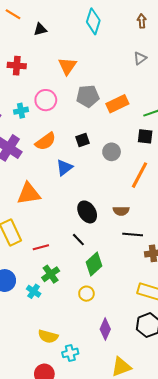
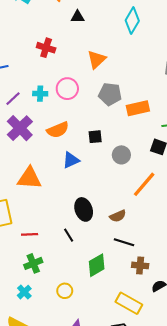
brown semicircle: (121, 211) -> (118, 216), turned -35
green diamond: (94, 264) -> (97, 265), moved
cyan cross: (34, 291) -> (24, 292), moved

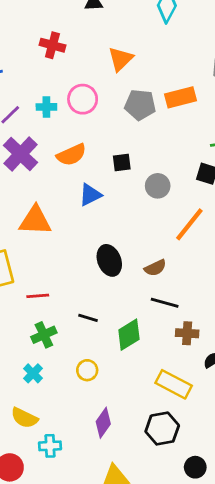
orange rectangle: (138, 108) -> (180, 97), moved
black line: (69, 235) -> (88, 318), moved, turned -40

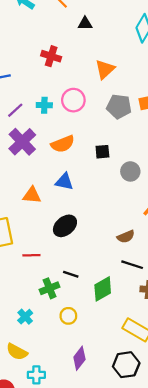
blue triangle: (90, 195) -> (64, 182), moved, turned 36
orange triangle: (35, 221) -> (32, 195), size x0.7
black ellipse: (109, 260) -> (65, 226), moved, turned 70
green cross: (44, 335) -> (50, 288), moved

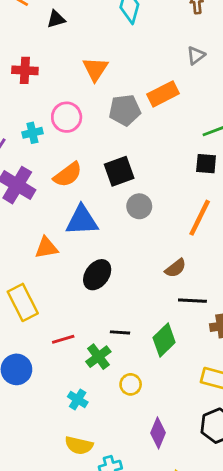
black square: (102, 152) -> (119, 171), size x1.5
gray circle: (130, 171) -> (139, 206), moved
blue triangle: (64, 182) -> (82, 220), size x1.4
red line: (31, 255) -> (63, 339), moved

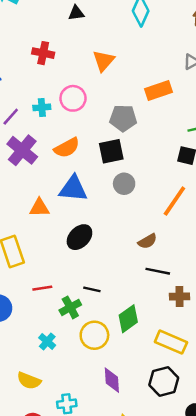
gray pentagon: (125, 110) -> (123, 118), moved
green diamond: (164, 340) -> (128, 319), moved
yellow circle: (131, 384) -> (94, 335), size x1.5
purple diamond: (158, 433) -> (112, 380), turned -35
yellow semicircle: (79, 445) -> (29, 381), moved

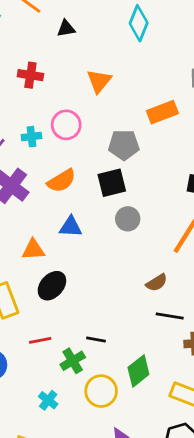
blue triangle: (73, 189) -> (71, 227), size x0.7
black ellipse: (79, 237) -> (52, 286), moved

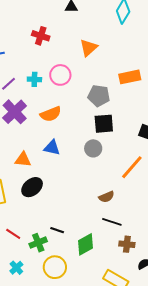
black square: (112, 183) -> (104, 124), moved
red line: (40, 340) -> (13, 234), moved, turned 35
green diamond: (138, 371) -> (85, 244), moved

